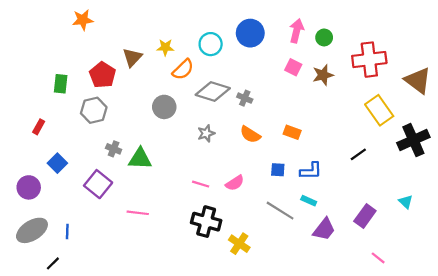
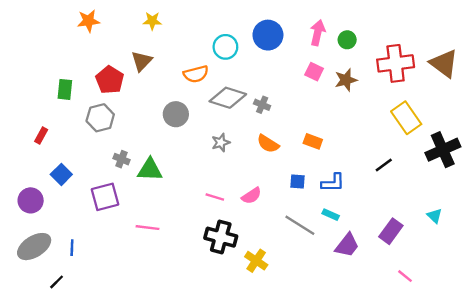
yellow star: (165, 47) -> (152, 21), moved
orange semicircle: (183, 69) -> (196, 74), turned 30
brown triangle: (418, 80) -> (444, 63), moved
purple square: (98, 184) -> (105, 197), turned 36

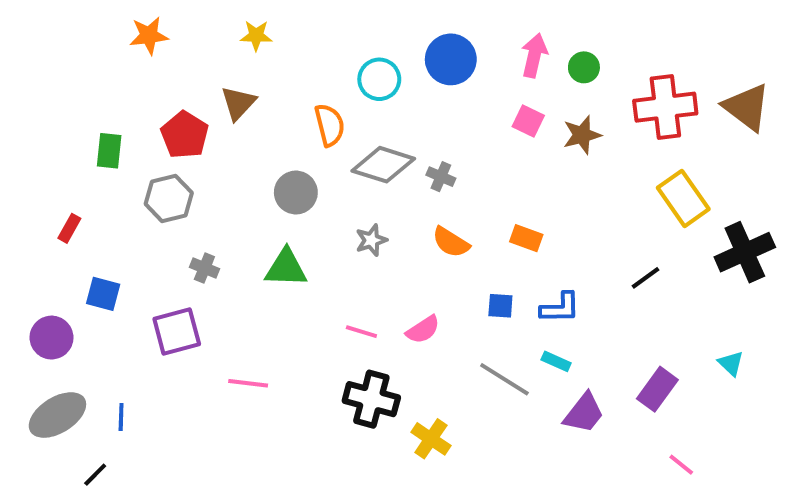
orange semicircle: (196, 74) -> (330, 125), turned -90
green triangle: (150, 170) -> (286, 268), moved
blue square: (61, 174) -> (103, 294), turned -30

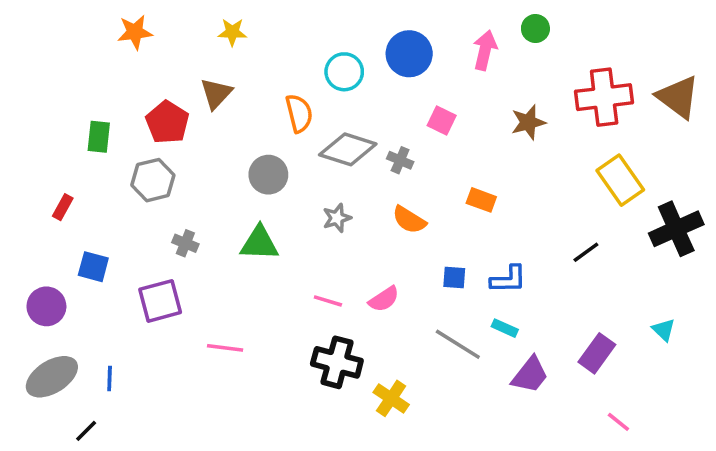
green circle: (584, 67) -> (535, 28), moved
pink square: (528, 121) -> (442, 121), moved
orange rectangle: (526, 238) -> (481, 200), moved

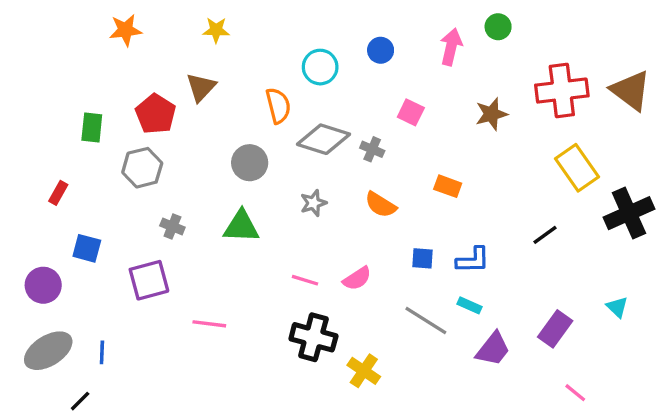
blue circle: (409, 54) -> (381, 50), size x0.6

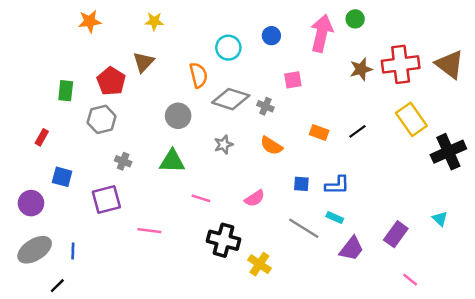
pink arrow: (451, 47) -> (322, 33), size x1.4
pink square: (411, 112) -> (293, 80), turned -36
brown star: (491, 114) -> (361, 69), moved
black line: (545, 235) -> (358, 131), moved
pink line: (305, 280) -> (201, 198), moved

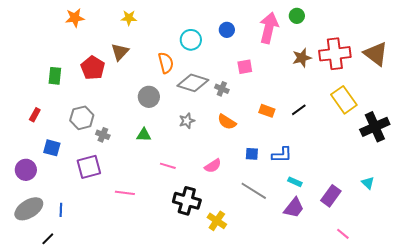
gray hexagon: (102, 119) -> (82, 118), moved
green triangle: (172, 161) -> (144, 135), size x0.7
cyan rectangle: (335, 217) -> (295, 182), moved

